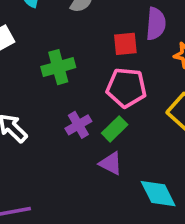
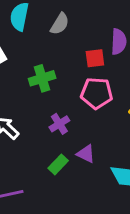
green rectangle: (115, 129) -> (58, 164), moved

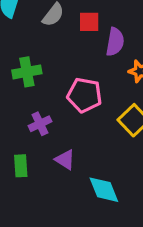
red square: (95, 58) -> (89, 22), moved
green rectangle: (58, 164) -> (21, 166), moved, turned -54

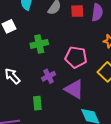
purple semicircle: (115, 42) -> (97, 12), moved
purple triangle: (65, 160) -> (74, 89), moved, size x1.5

